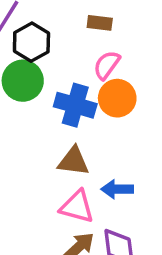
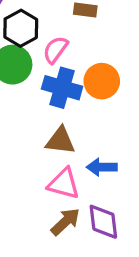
pink semicircle: (107, 65) -> (55, 50), moved

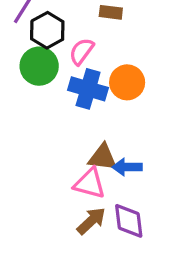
brown triangle: (60, 141) -> (103, 157), moved

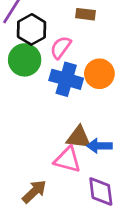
brown arrow: (91, 221) -> (34, 192), moved

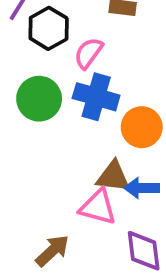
green circle: (25, 60) -> (39, 99), moved
orange circle: (99, 74) -> (142, 127), moved

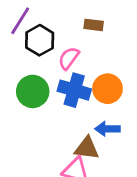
orange circle: (142, 127) -> (107, 89), moved
blue arrow: (142, 188) -> (107, 129), moved

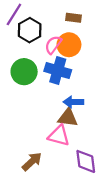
orange circle: (107, 89) -> (69, 45), moved
blue arrow: (107, 129) -> (73, 102), moved

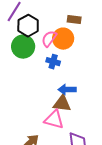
brown rectangle: (73, 18) -> (74, 20), moved
blue cross: (58, 71) -> (53, 62), size x0.6
green circle: (24, 72) -> (23, 47), moved

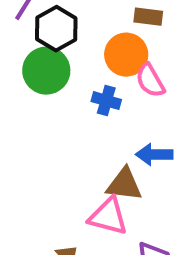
pink semicircle: (49, 39) -> (150, 81), moved, turned -66
blue arrow: (67, 90) -> (154, 154), moved

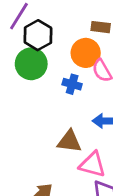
brown triangle: (124, 184) -> (69, 141), moved
pink triangle: (108, 216) -> (92, 165), moved

